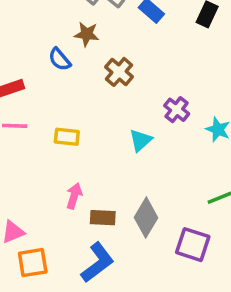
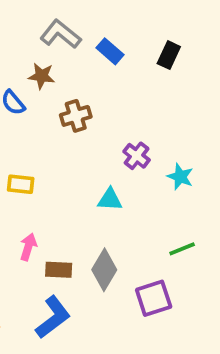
brown cross: (119, 72) -> (76, 116), turned 32
cyan triangle: (141, 140) -> (110, 199), moved, turned 45
purple square: (193, 245) -> (154, 298), turned -36

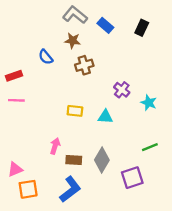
brown star: (42, 76) -> (73, 41), moved
yellow rectangle: (21, 184) -> (75, 111), moved

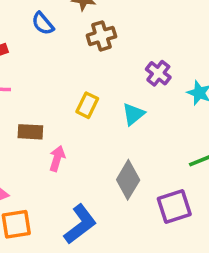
yellow rectangle: (75, 111) -> (87, 105), turned -70
cyan triangle: (105, 117) -> (133, 114), turned -42
brown rectangle: (74, 160) -> (30, 132), moved

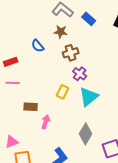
purple cross: (158, 73) -> (80, 74), moved
cyan triangle: (133, 114) -> (89, 97), size x1.5

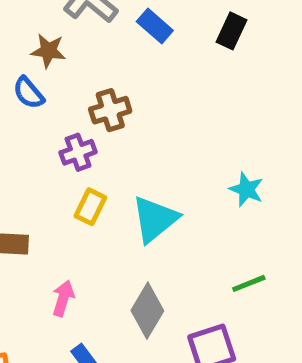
brown star: (61, 32) -> (48, 51), moved
purple cross: (80, 74) -> (78, 152), moved, turned 32
pink arrow: (46, 122) -> (63, 298), moved

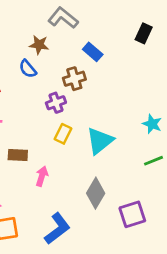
blue rectangle: (155, 26) -> (93, 52), moved
green line: (249, 283) -> (154, 161), moved
pink arrow: (63, 298) -> (42, 176), moved

